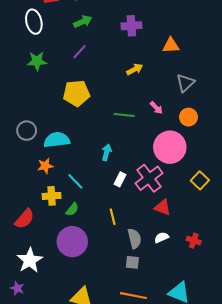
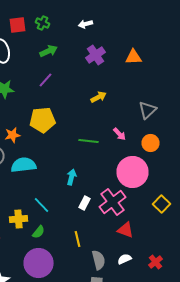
purple cross: (131, 26) -> (96, 55), turned -30
orange triangle: (171, 45) -> (134, 57), moved
orange star: (45, 166) -> (12, 135), moved
red cross: (194, 241) -> (156, 262), turned 32

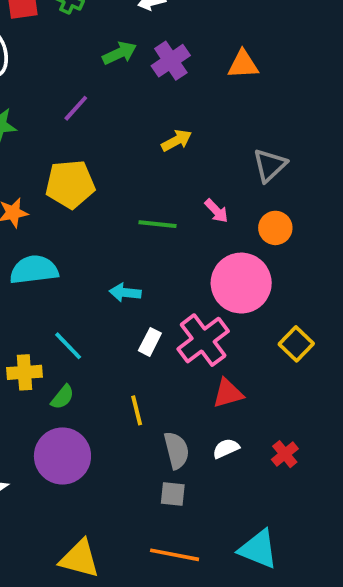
green arrow: (48, 51) -> (119, 53), moved
cyan arrow: (72, 177) -> (125, 293), turned -98
red triangle: (126, 230) -> (228, 393), turned -36

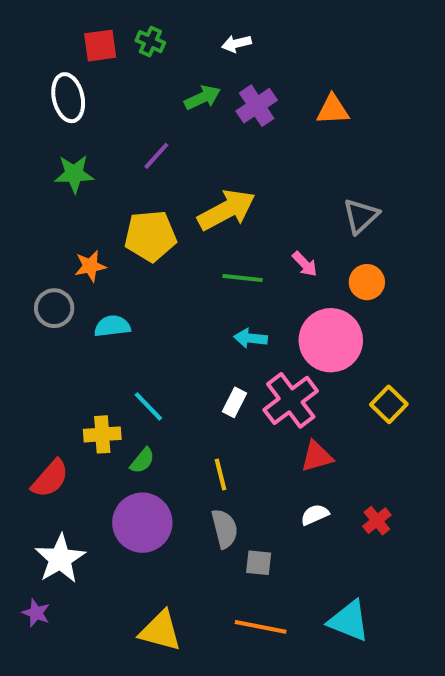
yellow arrow: (177, 140) -> (227, 210), moved, size x1.8
cyan semicircle: (34, 270) -> (112, 326), size x0.7
cyan arrow: (125, 293) -> (251, 338), moved
gray semicircle: (177, 450) -> (225, 529), moved

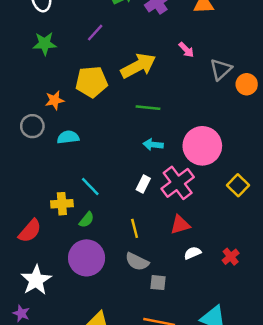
pink arrow: (305, 264) -> (186, 50), moved
orange circle: (367, 282) -> (247, 84), moved
red triangle: (317, 456) -> (180, 225), moved
gray semicircle: (225, 529) -> (137, 262), turned 130

